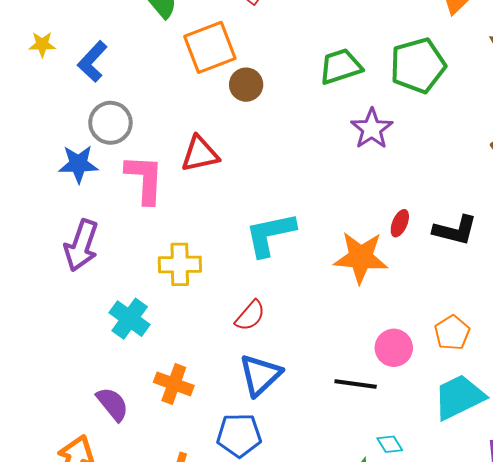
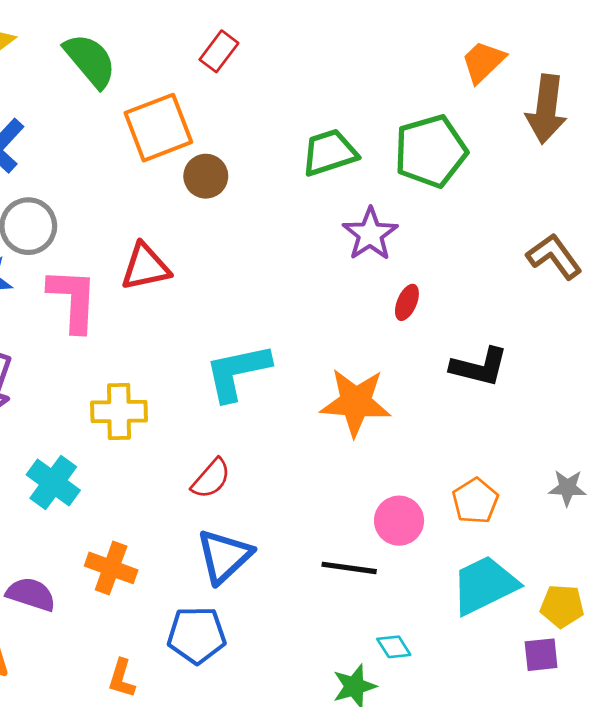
red ellipse: (400, 223) -> (407, 302), moved
purple semicircle: (112, 404) -> (31, 594), turned -33

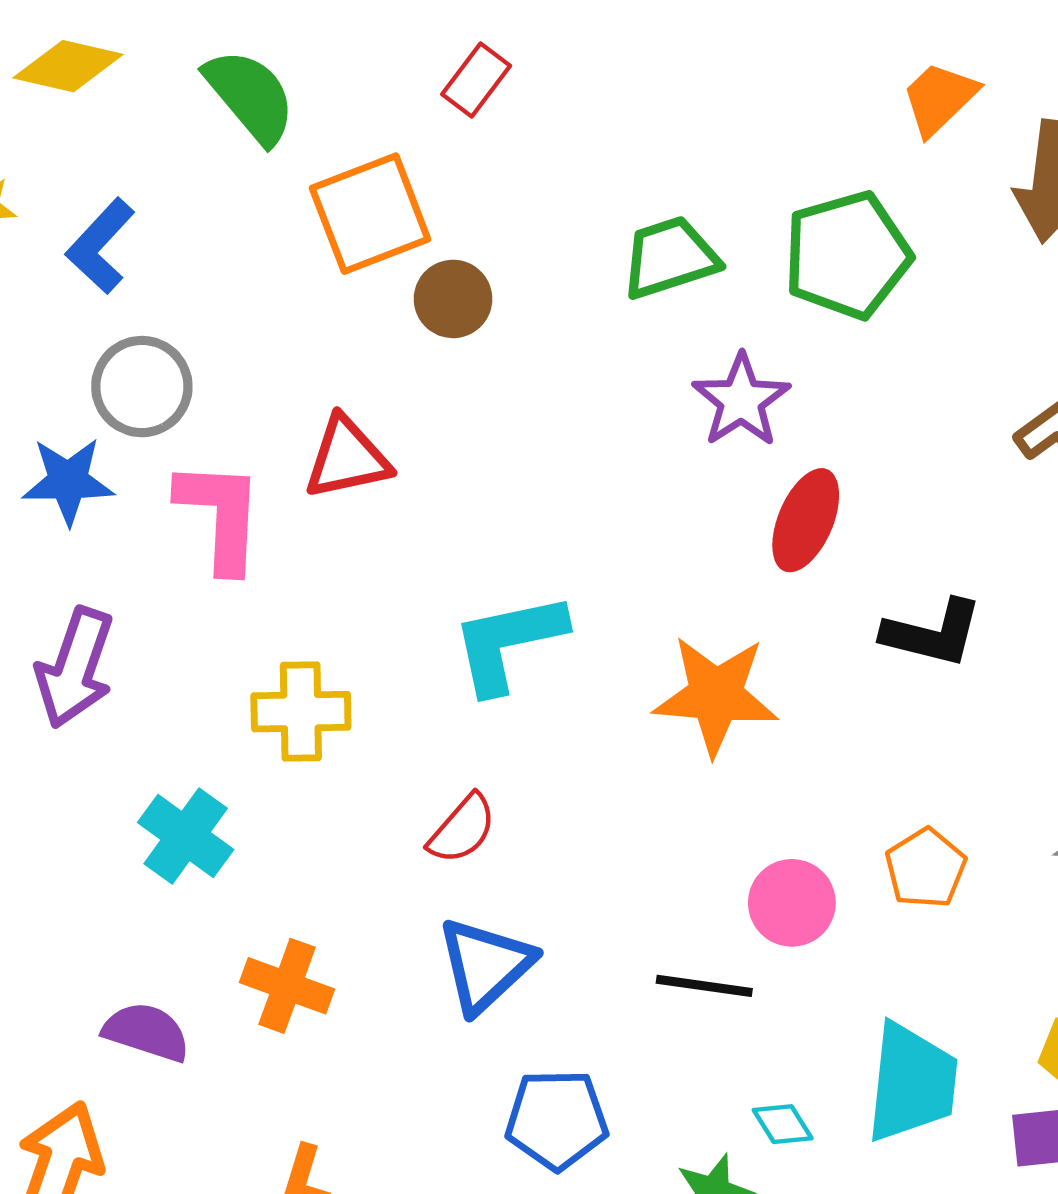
red ellipse: (407, 302) -> (806, 520), size x1.6
cyan trapezoid: (484, 585) -> (912, 1083), moved, turned 122
blue pentagon: (197, 635) -> (557, 1120), moved

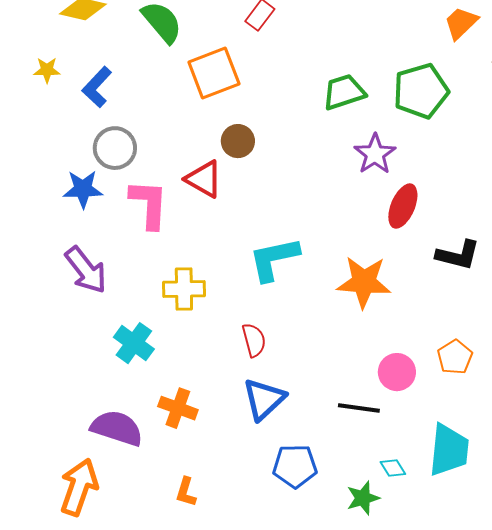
brown circle: (453, 299) -> (238, 141), moved
red triangle: (347, 458) -> (204, 179), turned 42
purple arrow: (75, 668) -> (86, 270), turned -57
red semicircle: (462, 829) -> (254, 340), turned -56
purple semicircle: (146, 1032) -> (117, 428), size x1.4

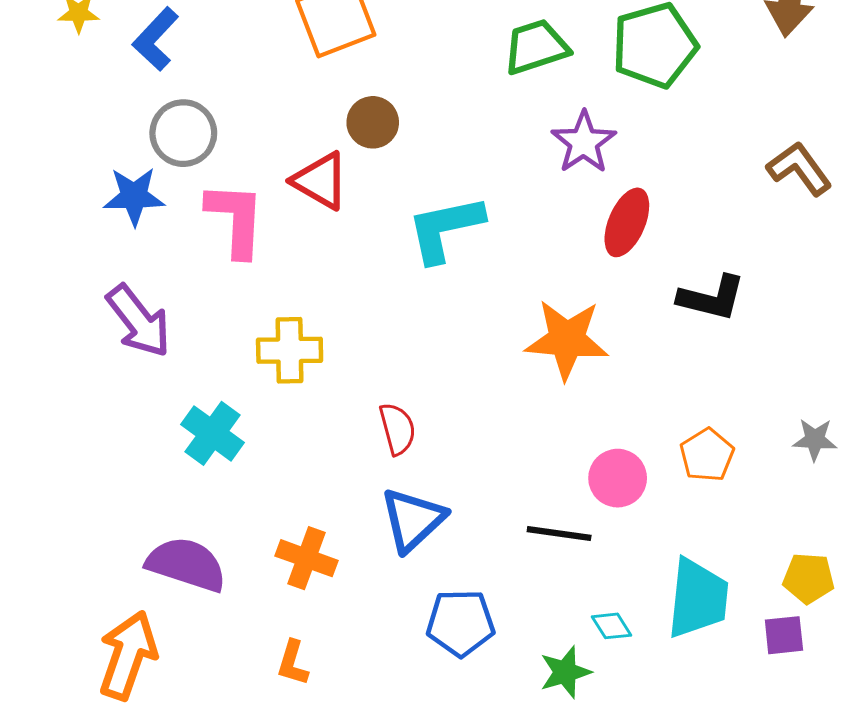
cyan L-shape: (274, 259) -> (445, 229), moved
orange cross: (178, 408) -> (306, 558), moved

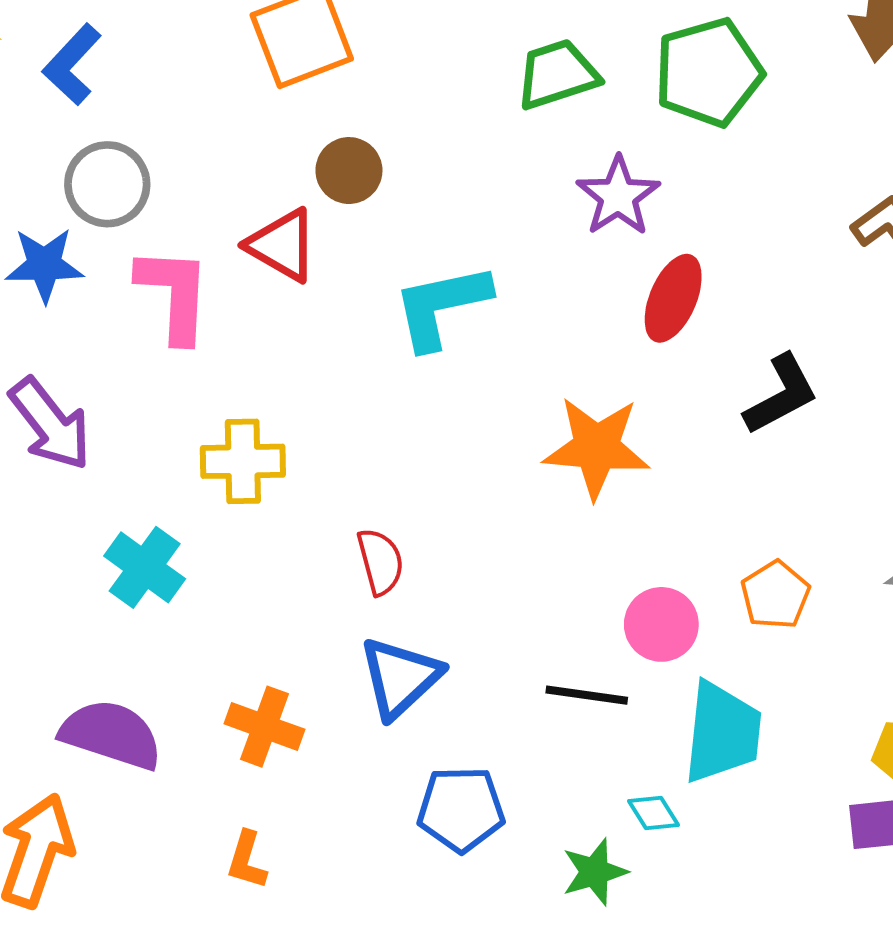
black L-shape: (712, 298) -> (781, 395), turned -42
cyan trapezoid: (698, 598) -> (722, 732), moved

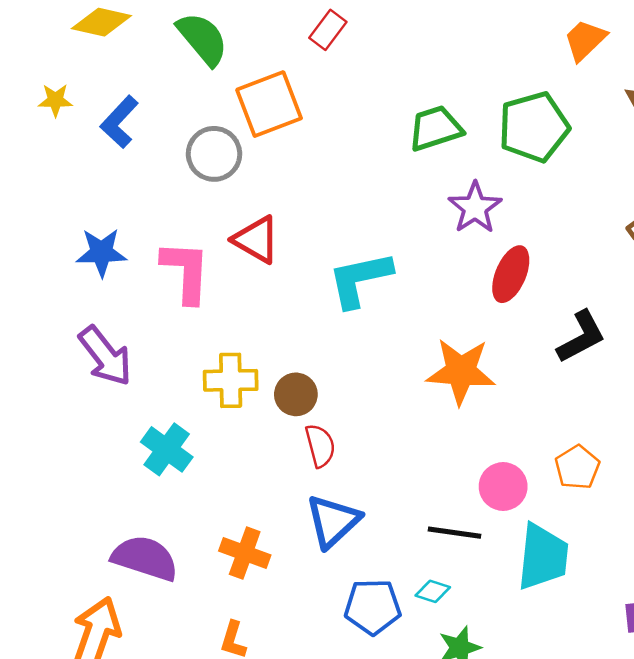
brown circle: (349, 171) -> (296, 394), moved
gray circle: (107, 184) -> (214, 154), moved
cyan diamond: (653, 813) -> (433, 591), moved, turned -40

